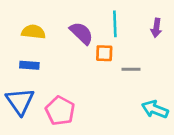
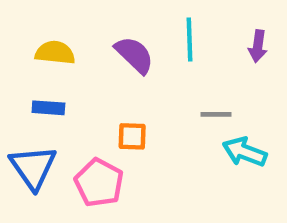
orange square: (104, 53) -> (132, 136), moved
cyan arrow: (155, 109) -> (245, 152), moved

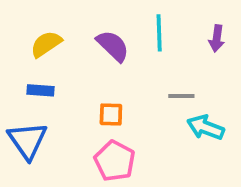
yellow semicircle: (55, 53) -> (46, 44), turned -40
pink pentagon: (99, 183) -> (115, 161), moved

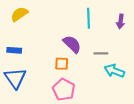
yellow semicircle: (46, 44) -> (19, 14), moved
purple semicircle: (113, 46) -> (72, 44), moved
blue rectangle: (40, 90) -> (14, 50), moved

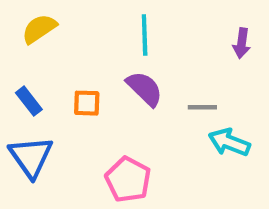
cyan line: (89, 18) -> (145, 35), moved
blue rectangle: (14, 50) -> (29, 101), turned 48
orange square: (62, 64) -> (87, 103), moved

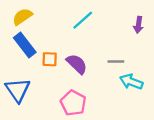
cyan line: (145, 35) -> (83, 20), turned 50
purple semicircle: (145, 89) -> (77, 64), moved
blue rectangle: (29, 101) -> (25, 45), moved, size x1.5

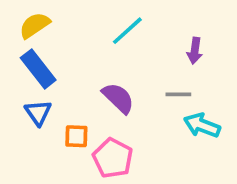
purple arrow: (138, 25) -> (195, 51), moved
orange square: (50, 59) -> (76, 136), moved
blue triangle: (18, 90) -> (38, 113), moved, size x0.7

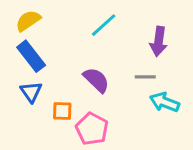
purple arrow: (195, 51) -> (159, 41), size x1.4

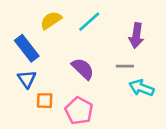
yellow semicircle: (28, 21) -> (51, 20), moved
orange square: (62, 111) -> (45, 101), moved

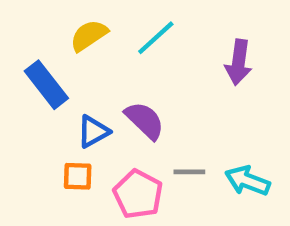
gray line: (125, 66) -> (189, 172), moved
blue triangle: (27, 79) -> (93, 132), moved, turned 36
cyan arrow: (141, 88) -> (247, 181), moved

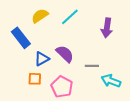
gray line: (189, 172) -> (92, 66), moved

